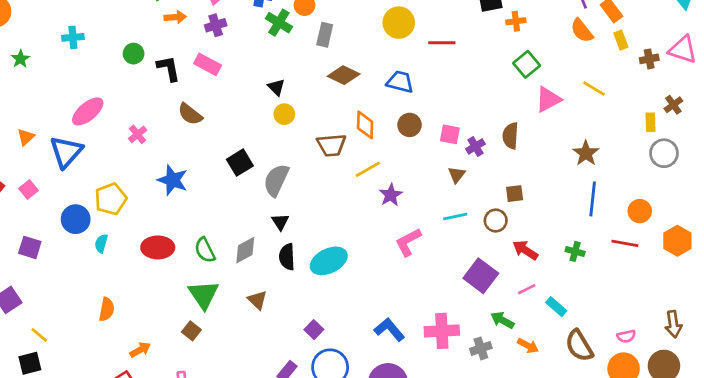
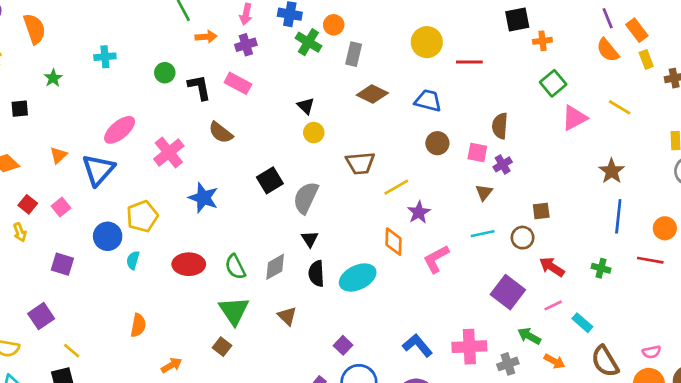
orange diamond: (365, 125) -> (394, 242), moved
pink cross: (138, 134) -> (169, 152), size x1.6
brown semicircle: (510, 136) -> (500, 126), moved

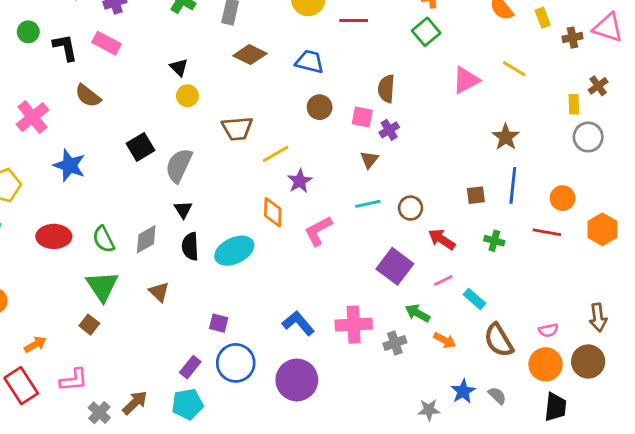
green square: (553, 83) -> (426, 32), moved
brown square: (541, 211) -> (476, 195), moved
purple square: (343, 345) -> (219, 323), turned -30

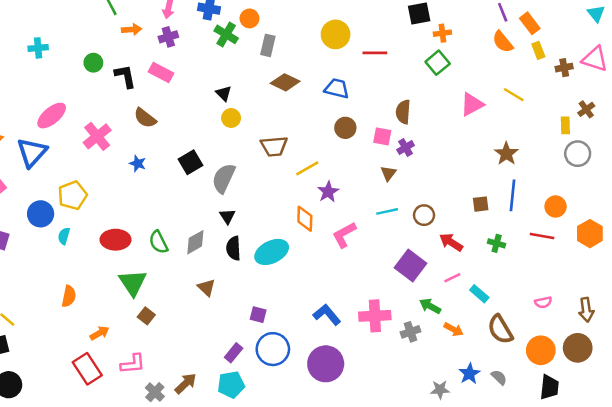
blue star: (69, 165) -> (138, 163), moved, size x0.6
green triangle: (102, 286) -> (133, 283), moved
pink semicircle: (548, 330) -> (543, 302), moved

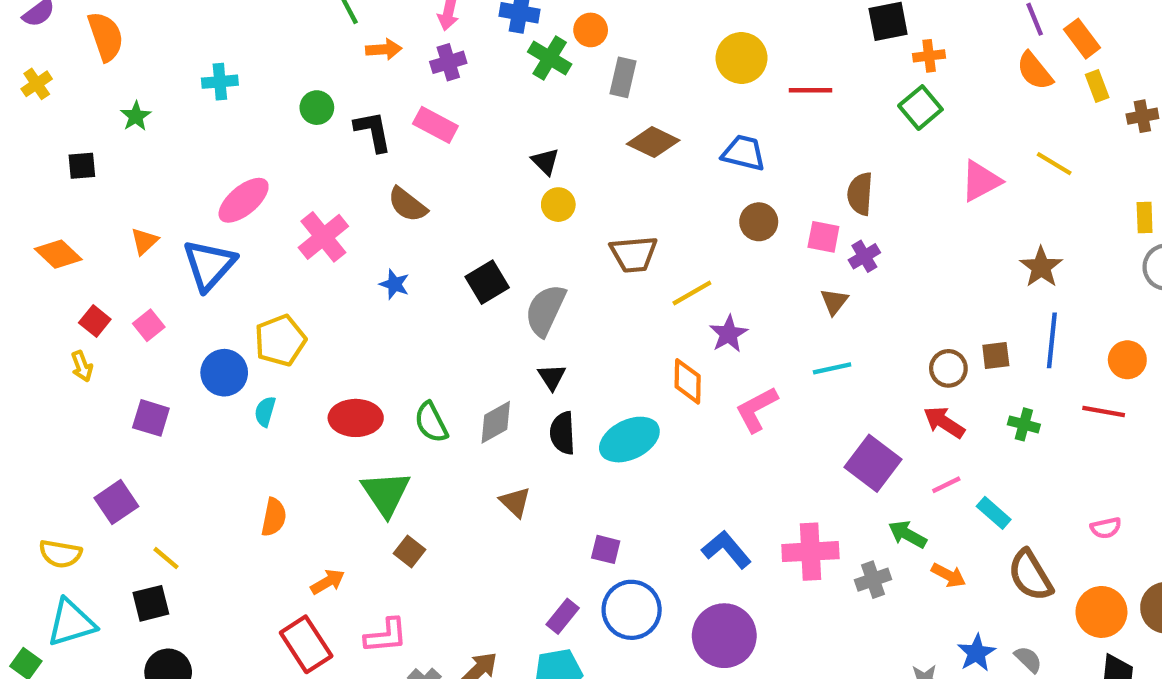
brown circle: (424, 215) -> (948, 368), moved

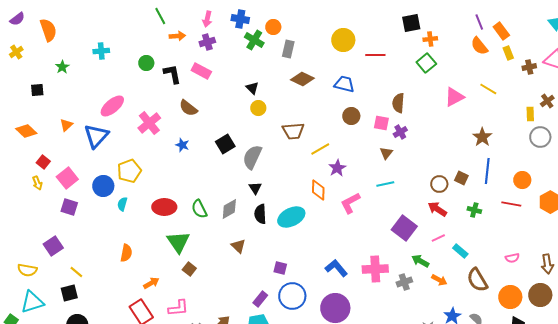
pink square: (149, 325) -> (67, 178), moved, size x1.5
brown square: (996, 355) -> (461, 178), turned 32

